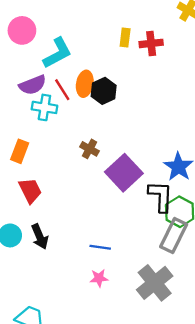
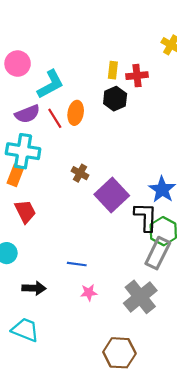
black hexagon: (104, 91) -> (115, 99), moved
cyan cross: (44, 107) -> (23, 151), moved, size x1.4
black arrow: (40, 237) -> (34, 288), moved, turned -65
blue line: (100, 247) -> (77, 264), moved

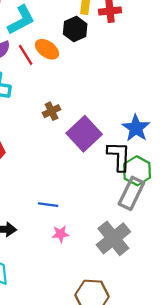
black hexagon: (115, 99) -> (75, 29), moved
orange ellipse: (76, 113) -> (47, 49), turned -65
brown cross: (80, 173) -> (51, 111), turned 35

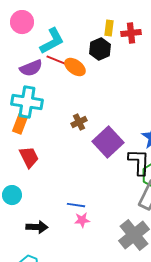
red line: (26, 55) -> (56, 60), moved, turned -36
pink star: (60, 234) -> (82, 220), moved

